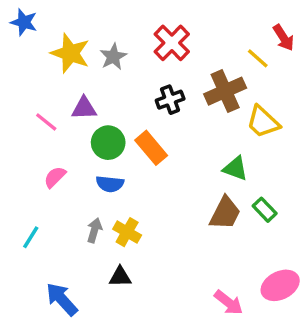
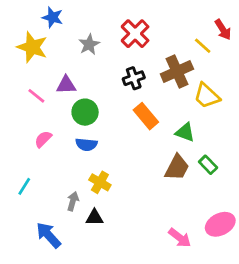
blue star: (24, 22) -> (53, 17), moved
yellow star: (70, 53) -> (32, 47), moved
orange rectangle: (151, 148) -> (146, 116), moved
gray arrow: (94, 230) -> (73, 201), moved

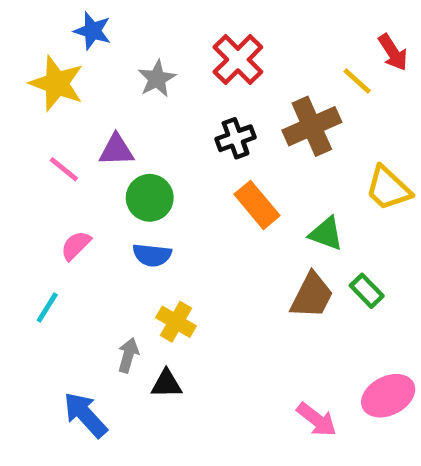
yellow trapezoid: (207, 96) -> (388, 188), moved
cyan line: (24, 186) -> (47, 307), moved

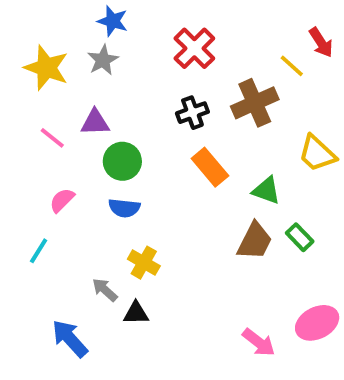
blue star: (92, 31) -> (113, 21), moved
gray star: (157, 79) -> (103, 60), moved
gray arrow: (128, 355) -> (105, 290), turned -64

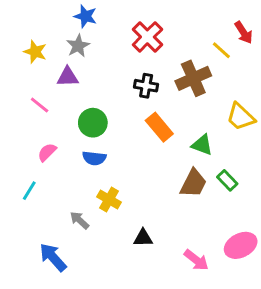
yellow star: (46, 68) -> (35, 52), size x0.7
black cross: (192, 113) -> (146, 86), turned 30
purple triangle: (95, 122) -> (68, 77), moved
black triangle: (136, 313) -> (143, 238), moved

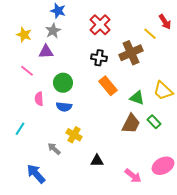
yellow trapezoid: (241, 117) -> (163, 91), moved
pink semicircle: (47, 152) -> (39, 99), moved, turned -48

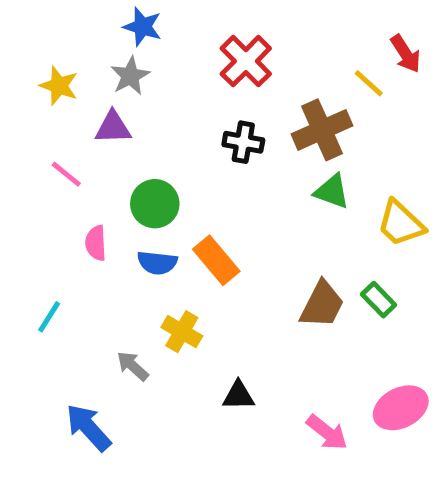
orange rectangle: (108, 86) -> (216, 260), moved
green triangle: (137, 98) -> (332, 191), moved

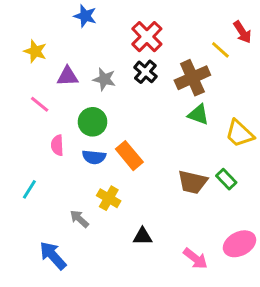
gray star: (130, 76) -> (104, 79), moved, turned -30
black cross: (243, 142) -> (145, 72), moved, turned 30
brown trapezoid: (322, 305) -> (192, 182), turned 76

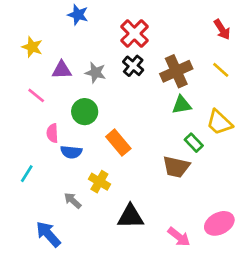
yellow line: (220, 50) -> (221, 70), moved
green triangle: (198, 114) -> (182, 105), turned -30
blue semicircle: (94, 157) -> (71, 152), moved
green rectangle: (226, 179) -> (194, 143), moved
black triangle: (142, 236) -> (130, 217), size x1.5

